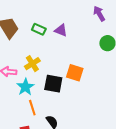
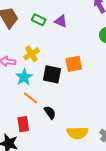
orange square: (75, 73) -> (74, 64), turned -30
orange line: (32, 108) -> (31, 98), turned -35

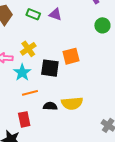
orange line: (31, 98) -> (30, 93), turned -49
black semicircle: (50, 112) -> (50, 106), turned -48
yellow semicircle: (77, 133) -> (72, 103), moved

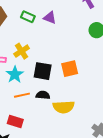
orange square: (71, 56) -> (70, 69), moved
black semicircle: (50, 106) -> (43, 95), moved
red rectangle: (24, 119) -> (15, 122), turned -63

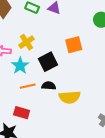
orange square: (70, 69) -> (74, 45), moved
black square: (43, 71) -> (48, 62), turned -36

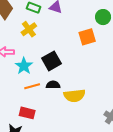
yellow cross: (27, 42) -> (29, 29), moved
orange square: (74, 45) -> (87, 37), moved

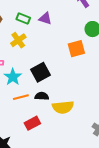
red rectangle: (27, 113) -> (32, 123), moved, turned -42

